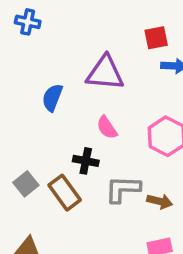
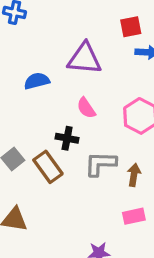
blue semicircle: (52, 98) -> (37, 81), turned 55
brown arrow: (160, 201) -> (134, 175), turned -95

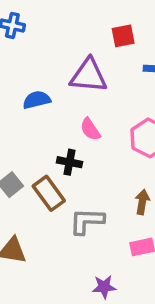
red square: (131, 27) -> (123, 36), moved
gray L-shape: (100, 164) -> (87, 221), moved

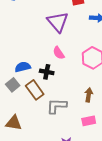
purple triangle: (89, 76) -> (58, 22), turned 45
blue semicircle: (37, 100) -> (23, 67), moved

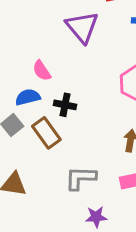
pink semicircle: (59, 53) -> (42, 71), moved
gray L-shape: (57, 106) -> (81, 178), moved

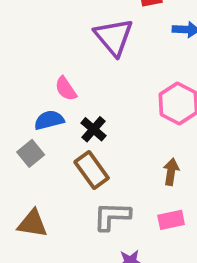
black cross: (65, 105) -> (93, 129), turned 30
brown rectangle: (46, 133) -> (92, 170), moved

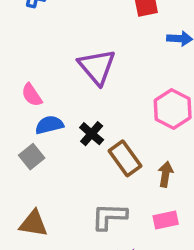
purple triangle: (114, 37) -> (97, 67), moved
pink semicircle: (66, 89) -> (32, 95), moved
brown rectangle: (92, 170) -> (125, 158), moved

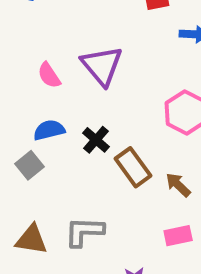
pink semicircle: (32, 95) -> (49, 75), moved
brown arrow: (166, 174) -> (178, 185), turned -55
gray L-shape: (109, 216) -> (84, 232), moved

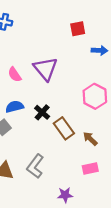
gray L-shape: (84, 232) -> (35, 166), turned -55

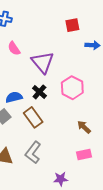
pink semicircle: (15, 75) -> (14, 48), moved
pink hexagon: (95, 96) -> (72, 88), moved
black cross: (42, 112) -> (39, 92), moved
brown rectangle: (64, 128) -> (33, 117), moved

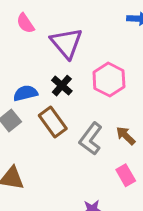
gray L-shape: (33, 152) -> (91, 139), moved
pink rectangle: (84, 155) -> (126, 175), turned 72

